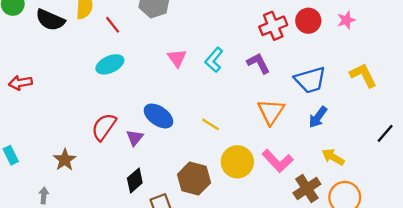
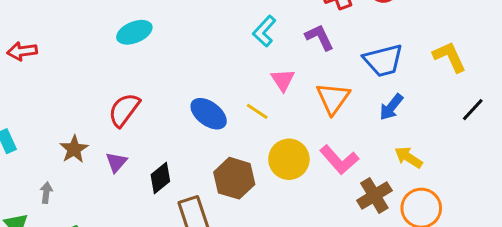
pink triangle: (177, 58) -> (283, 80), moved
blue ellipse: (158, 116) -> (209, 114), moved
black line: (385, 133) -> (473, 110), moved
purple triangle: (135, 138) -> (116, 162), moved

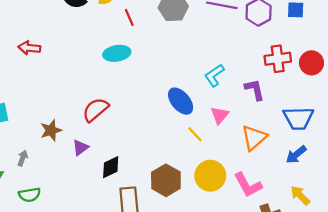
blue ellipse: (209, 114) -> (181, 101), moved

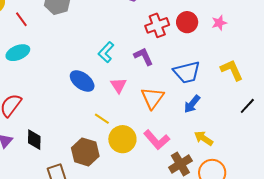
yellow line: (195, 134) -> (102, 119), moved
black diamond: (111, 167) -> (34, 140), moved, turned -50

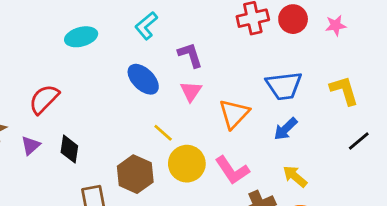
cyan L-shape: (106, 52) -> (146, 26), moved
cyan ellipse: (18, 53) -> (81, 37), moved
purple L-shape: (143, 56) -> (190, 55), moved

